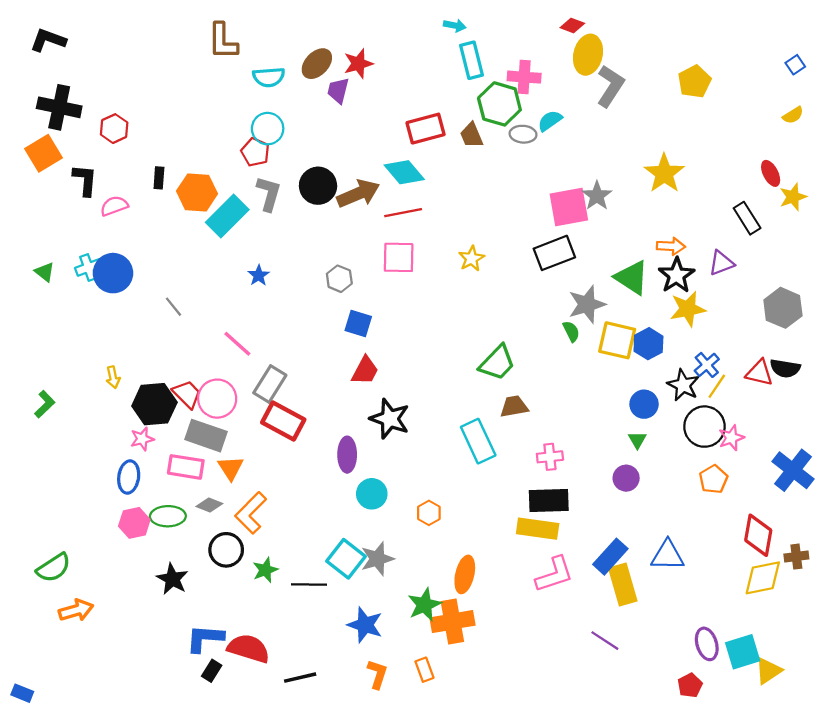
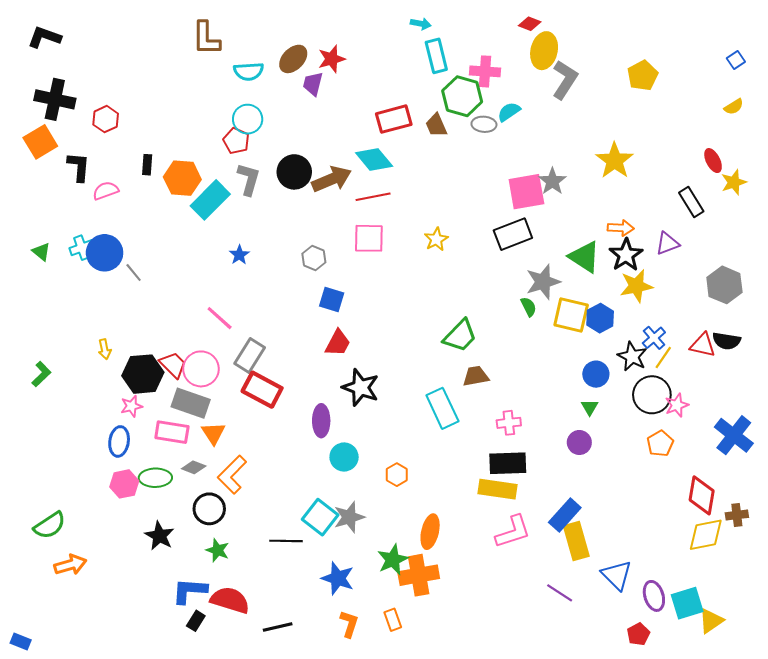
gray line: (173, 307) -> (134, 272), moved
blue triangle: (668, 555) -> (617, 575), moved, turned 44
green star: (265, 570) -> (218, 550), moved, turned -30

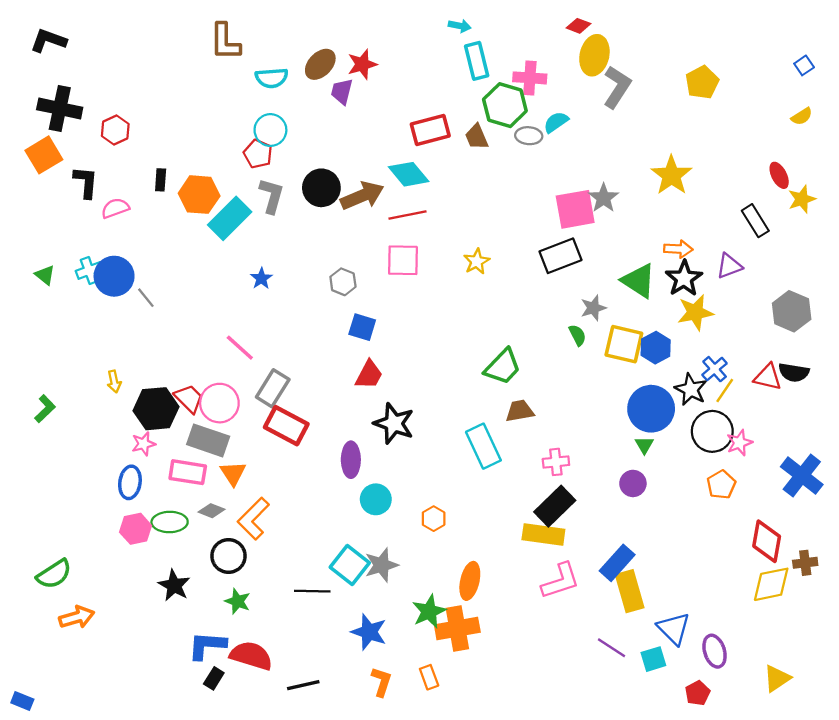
gray star: (543, 282) -> (593, 308), size x0.7
blue circle: (596, 374) -> (651, 409), size x1.6
black rectangle: (508, 463) -> (555, 506), turned -42
cyan square: (687, 603) -> (653, 659), moved, size x0.7

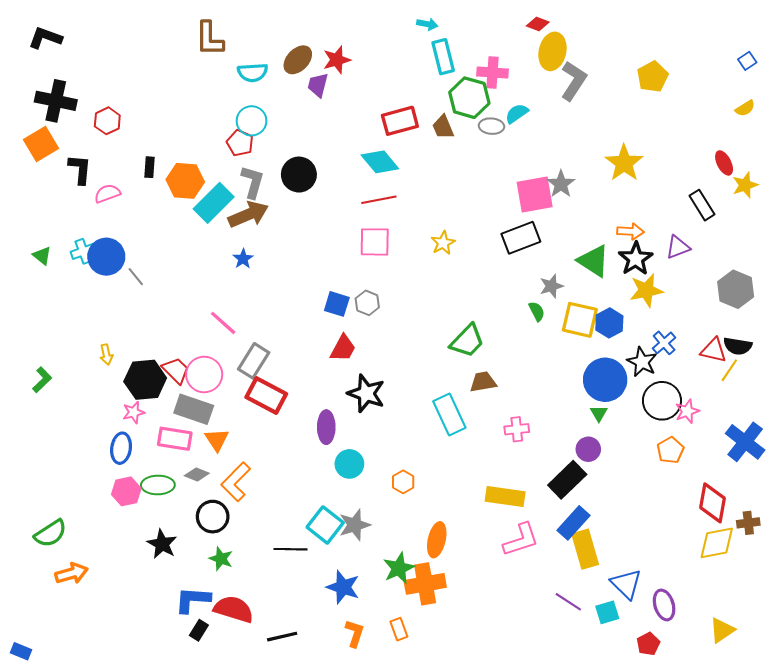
brown arrow: (362, 196) -> (248, 215), moved
gray hexagon: (343, 282) -> (367, 303), moved
yellow line: (725, 391) -> (729, 370), moved
black rectangle: (555, 506) -> (567, 480), moved

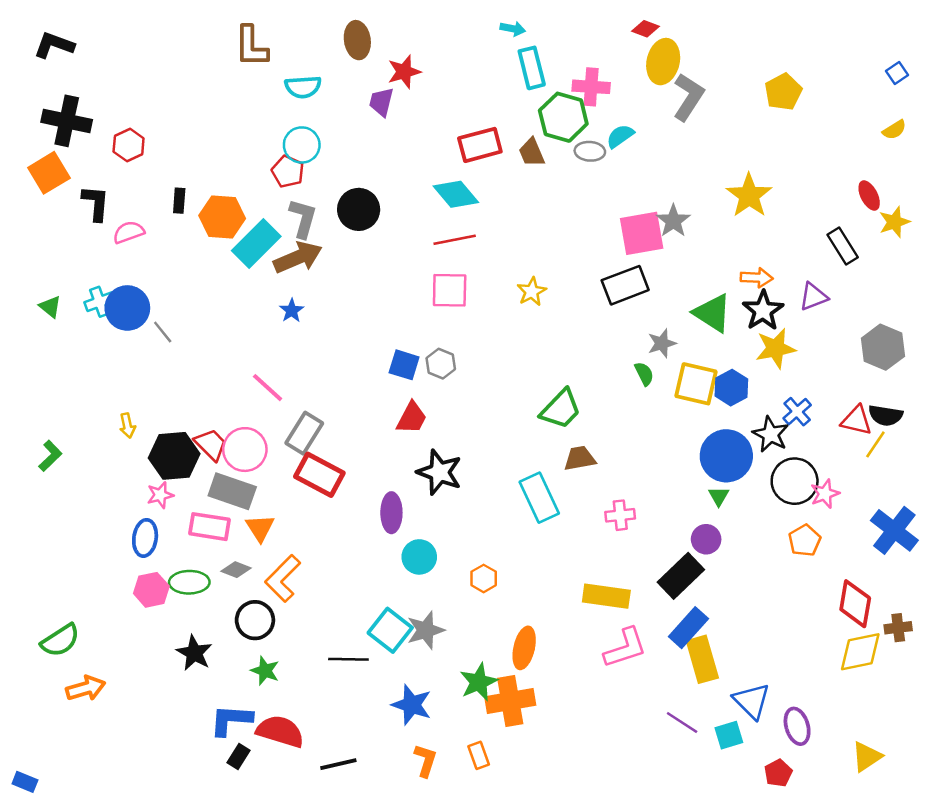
brown ellipse: (298, 60) -> (357, 40), moved, turned -52

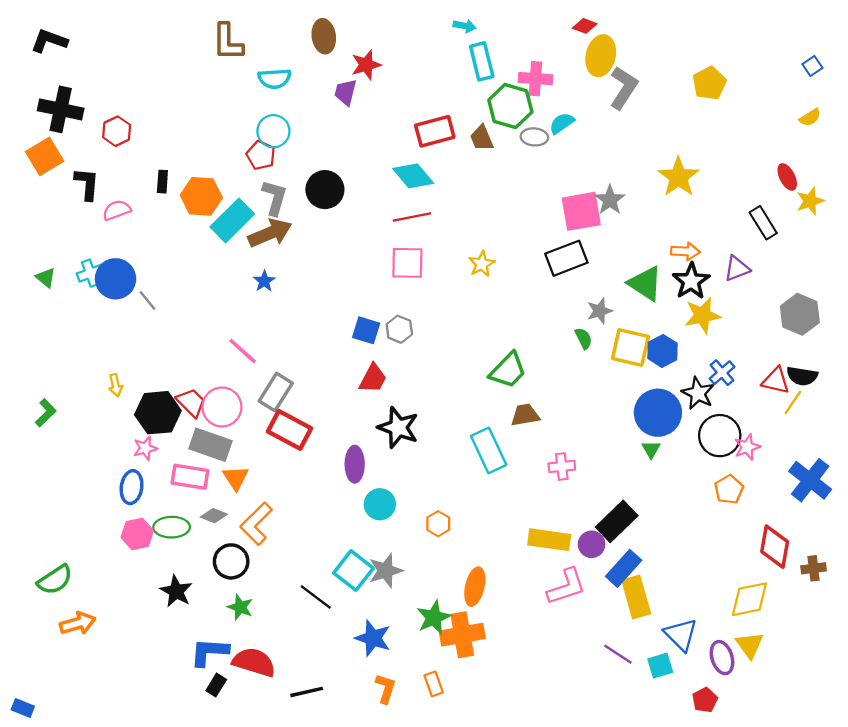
purple circle: (706, 539) -> (592, 544), moved
yellow diamond: (860, 652) -> (749, 599), moved
black line: (348, 659) -> (316, 597), turned 36
yellow triangle: (867, 757) -> (749, 645), moved, turned -32

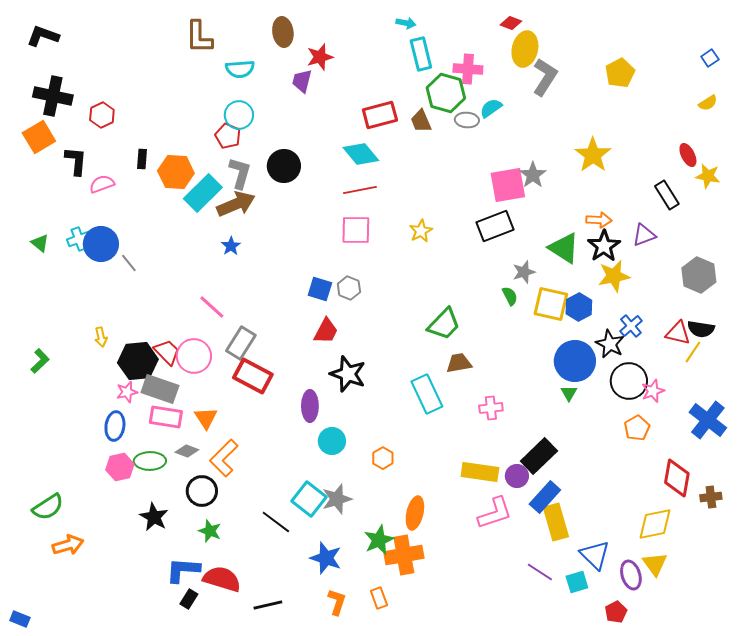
yellow star: (810, 201) -> (708, 176), turned 30
gray rectangle: (210, 445) -> (160, 389), moved

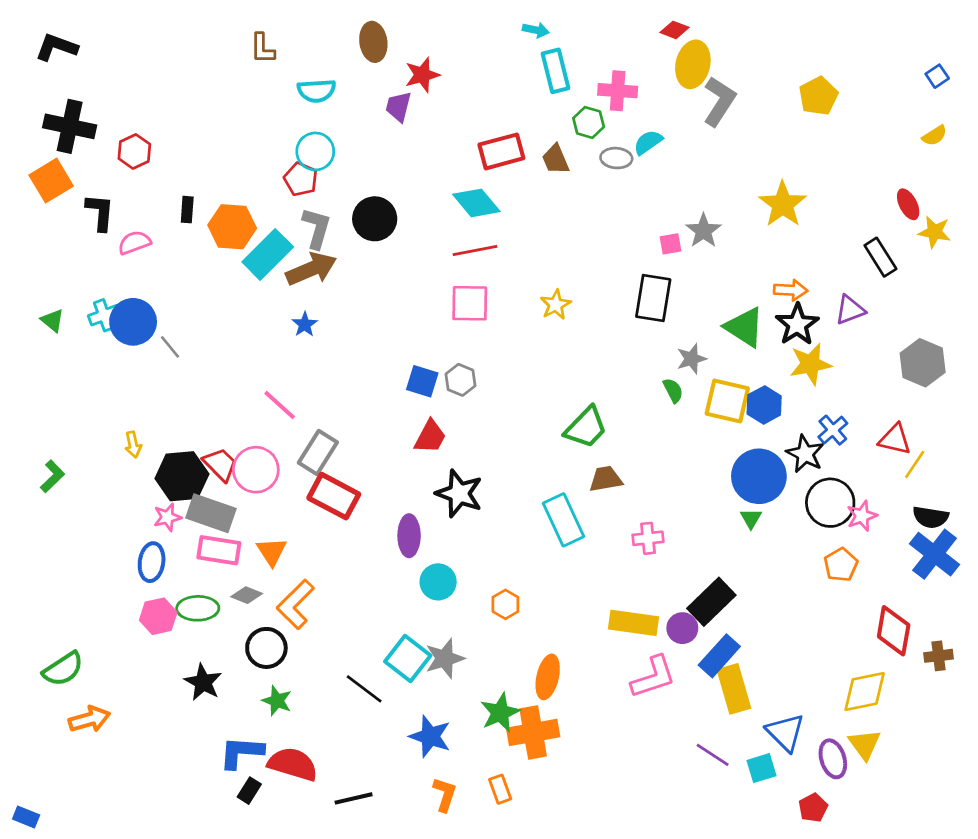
brown L-shape: (199, 37) -> (262, 48), size x0.7
green hexagon: (446, 93) -> (589, 122), size x0.6
pink square: (508, 185) -> (670, 244), size x0.5
black rectangle: (495, 226) -> (653, 298), turned -60
black semicircle: (701, 329) -> (931, 517), moved

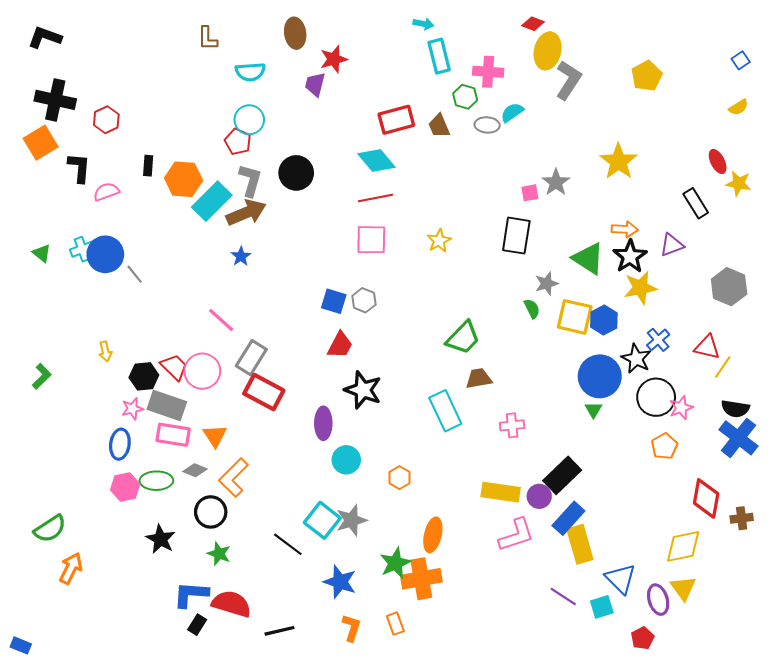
black hexagon: (182, 476) -> (144, 376), size x0.7
orange arrow: (89, 719) -> (71, 568), turned -48

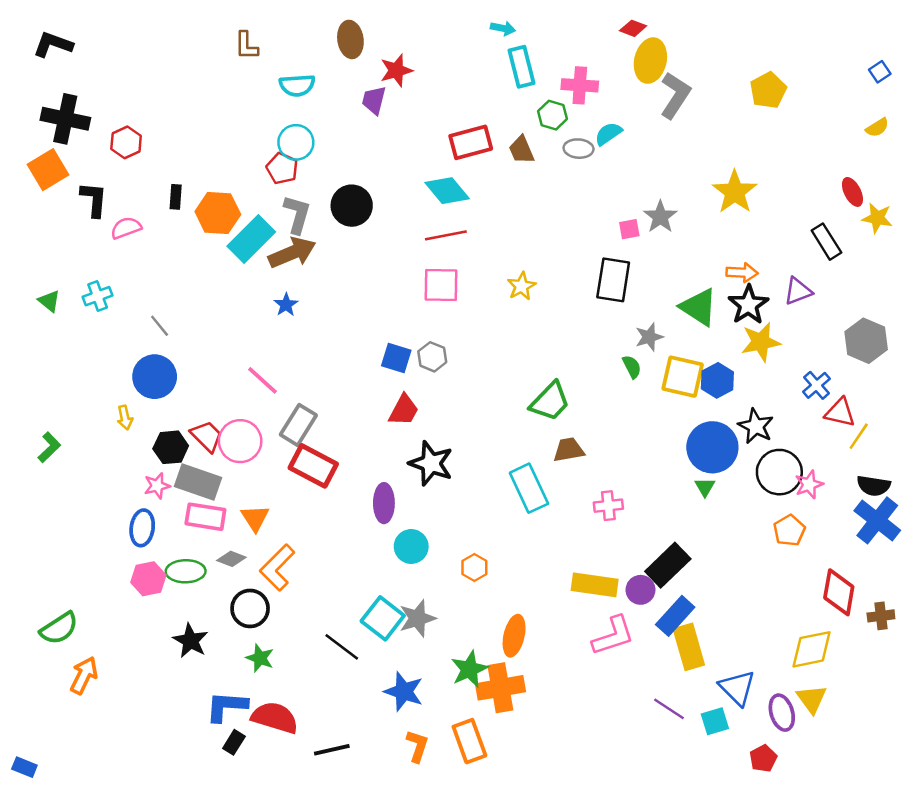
blue circle: (105, 254) -> (155, 377), moved
blue cross: (658, 340) -> (817, 385), moved
orange rectangle: (395, 624) -> (469, 741), size x1.6

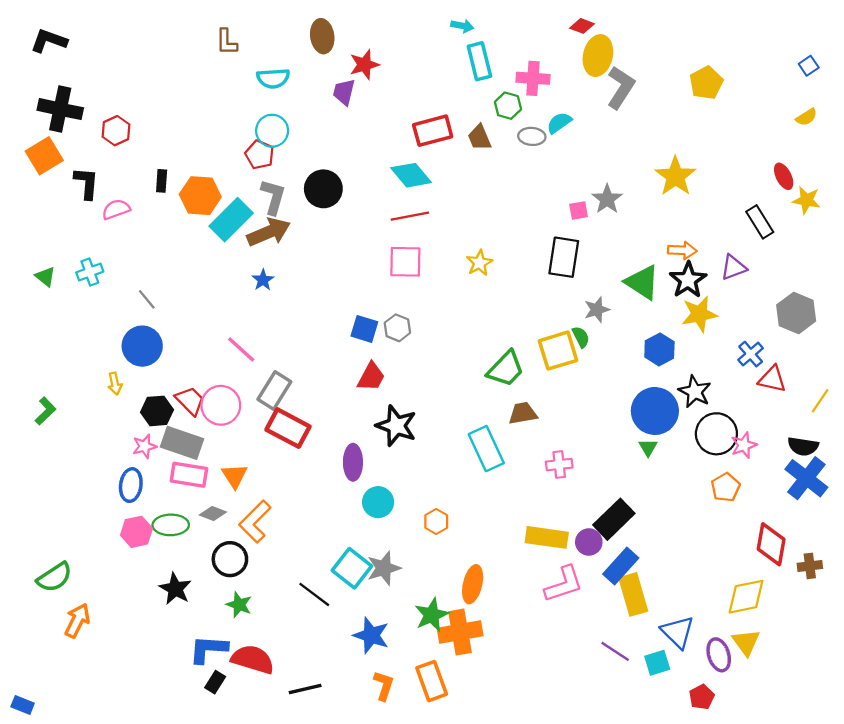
yellow square: (683, 377) -> (558, 351), moved, turned -30
yellow line: (859, 436) -> (820, 401), moved

